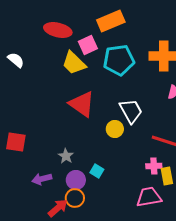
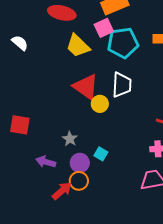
pink square: (88, 45) -> (104, 28), moved
white trapezoid: (131, 111) -> (122, 85), moved, turned 32
yellow circle: (115, 129) -> (100, 104), moved
purple arrow: (42, 179) -> (46, 162), turned 30

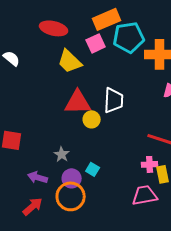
cyan pentagon: (123, 43) -> (129, 37), moved
red triangle: (86, 87) -> (78, 102), turned -36
orange circle: (79, 181) -> (71, 196), size x1.5
red arrow: (62, 191) -> (33, 206), moved

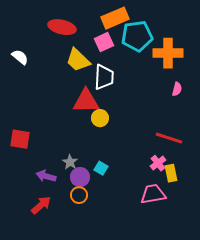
white trapezoid: (114, 100) -> (104, 77), moved
gray star: (62, 154) -> (70, 162), moved
pink cross: (150, 164) -> (158, 163), turned -35
orange circle: (71, 196) -> (79, 195), size x0.6

